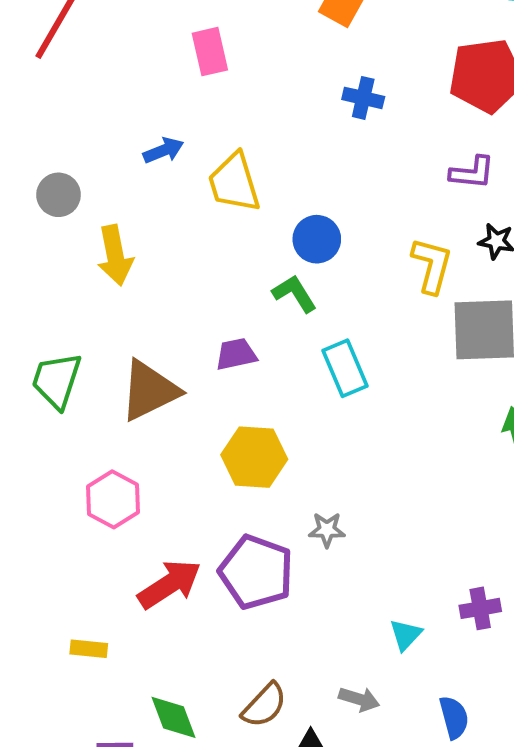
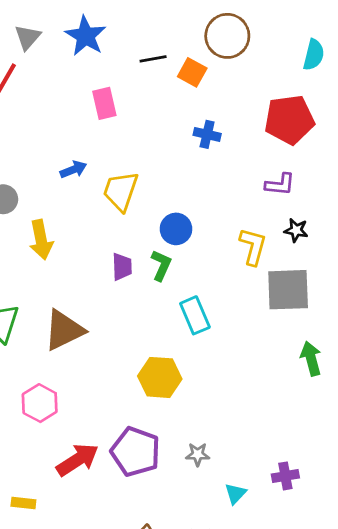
yellow trapezoid: (234, 183) -> (121, 191), turned 36
green L-shape: (295, 294) -> (161, 265), turned 56
purple trapezoid: (236, 354) -> (122, 267), moved, turned 100
yellow hexagon: (254, 457) -> (160, 377), moved
gray star: (327, 530) -> (198, 454), moved

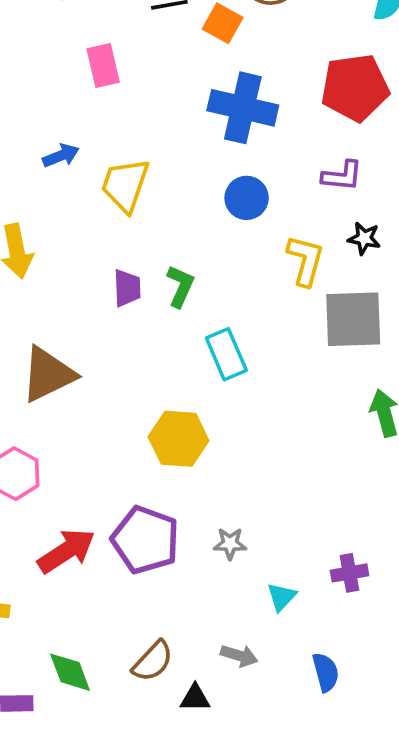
blue cross: (207, 134) -> (243, 108), size x1.8
blue circle: (176, 229) -> (247, 198), moved

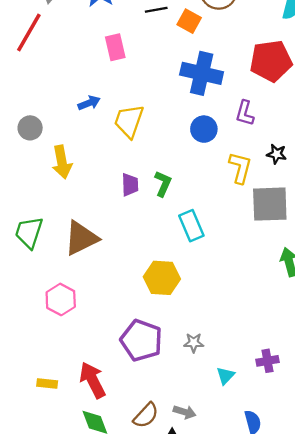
purple L-shape: (342, 176) -> (245, 113), moved, turned 100
red arrow: (66, 551) -> (93, 380), moved, turned -84
gray arrow: (239, 656) -> (185, 412), moved

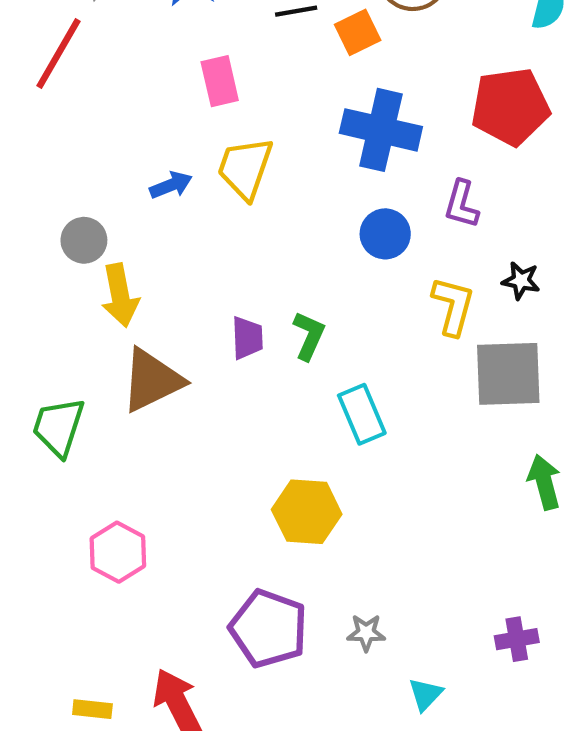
orange square: (189, 21) -> (358, 32), turned 35
yellow trapezoid: (129, 121) -> (245, 168), moved
gray circle: (30, 128) -> (84, 240), moved
brown triangle: (81, 238) -> (152, 380), moved
purple cross: (268, 361) -> (517, 639), moved

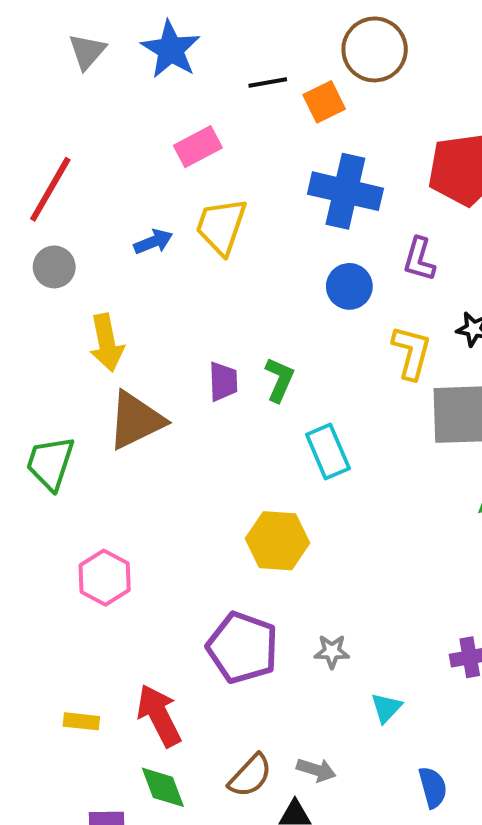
red line: (58, 54) -> (50, 189), moved
pink rectangle: (220, 81) -> (198, 147), turned 75
gray circle: (84, 240) -> (54, 267), moved

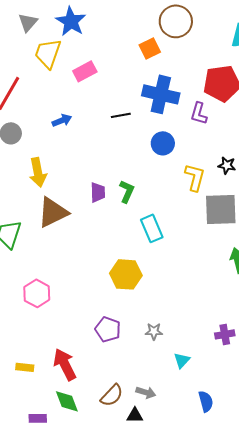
black line: (268, 82) -> (121, 115), moved
yellow trapezoid: (221, 226) -> (48, 53), moved
purple L-shape: (419, 259) -> (199, 113), moved
purple pentagon: (243, 648) -> (108, 329), size x0.7

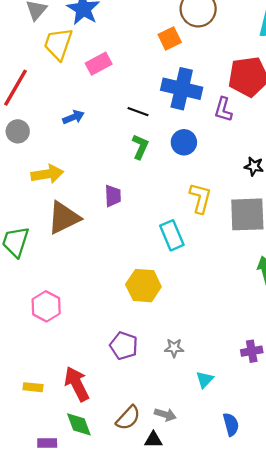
black line: (121, 115) -> (138, 112), turned 30
yellow arrow: (38, 172) -> (47, 174), turned -88
yellow L-shape: (195, 177) -> (200, 198), moved
green L-shape: (127, 191) -> (140, 147), moved

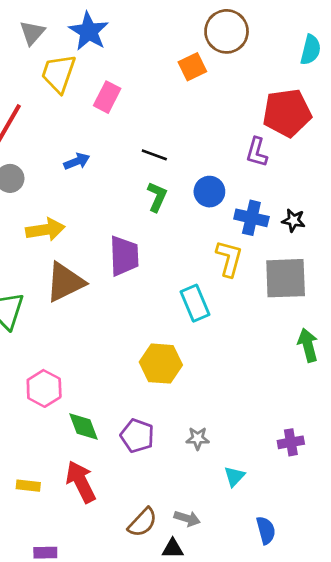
pink rectangle: (99, 64) -> (107, 97), turned -35
blue cross: (182, 89) -> (251, 218), moved, size x0.7
purple trapezoid: (113, 196) -> (124, 256), size x1.5
green diamond: (79, 424) -> (83, 427), moved

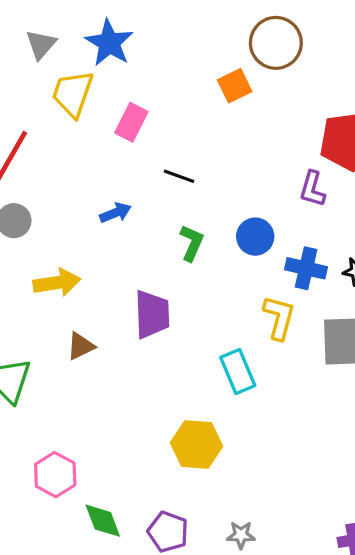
black line: (154, 155) -> (179, 176), moved
blue arrow: (77, 161) -> (116, 213), moved
brown triangle: (65, 282) -> (81, 346), size x0.6

